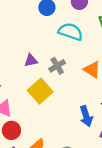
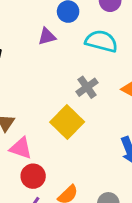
purple triangle: (31, 61) -> (47, 37), moved

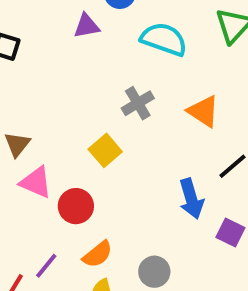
yellow square: (67, 122) -> (105, 150), size x0.7
red circle: (33, 176) -> (76, 206), moved

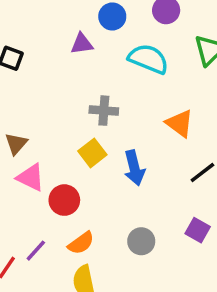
gray cross: (138, 103) -> (104, 111), moved, turned 32
blue arrow: (191, 199) -> (134, 168), moved
gray circle: (154, 272) -> (141, 241), moved

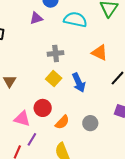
pink triangle: (31, 177) -> (22, 119), moved
orange semicircle: (81, 243) -> (62, 122), moved

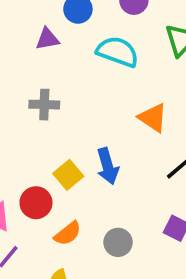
gray cross: (56, 53) -> (44, 105), moved
yellow square: (54, 79) -> (68, 175), moved

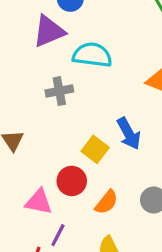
purple triangle: (47, 39) -> (49, 31), size x1.5
cyan semicircle: (118, 52) -> (92, 55), moved

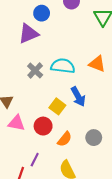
cyan semicircle: (92, 55) -> (63, 66), moved
gray cross: (59, 91) -> (35, 70), turned -35
pink triangle: (39, 202) -> (17, 123), moved

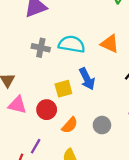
gray cross: (35, 70) -> (41, 48), turned -35
yellow square: (57, 106) -> (63, 89), turned 35

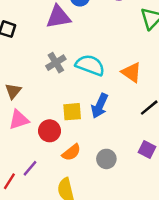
gray cross: (41, 48) -> (56, 63), turned 36
blue arrow: (87, 79) -> (100, 106), turned 40
pink triangle: (17, 105) -> (19, 120), turned -42

